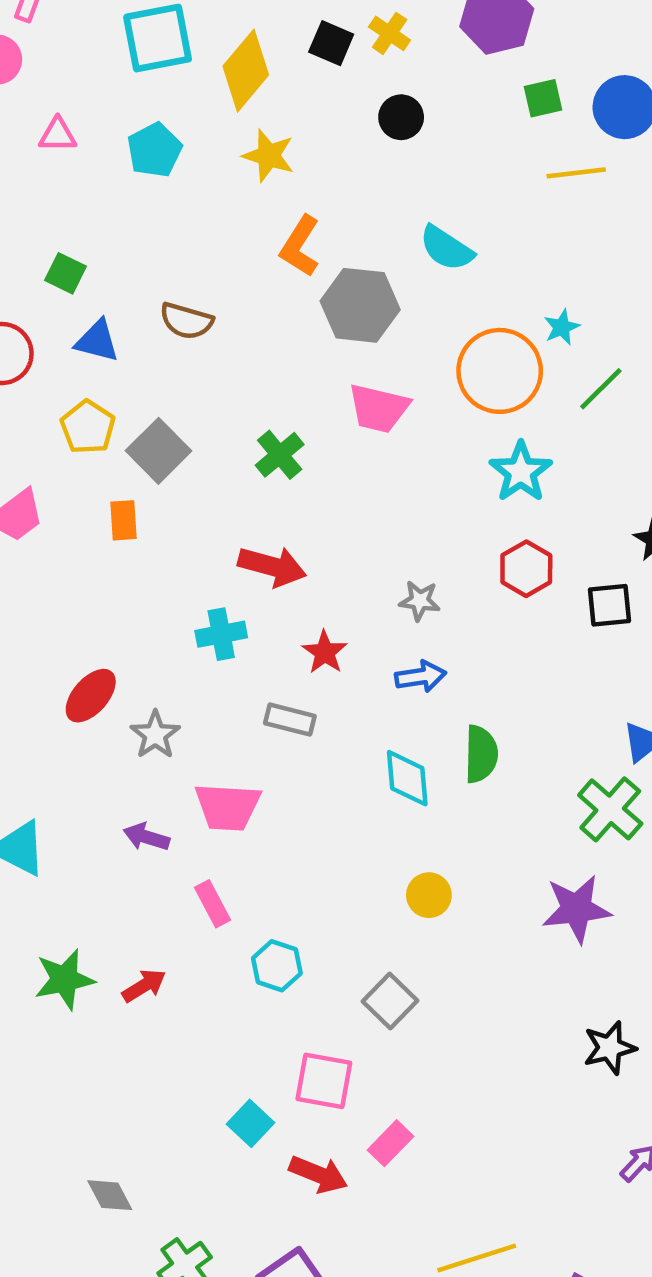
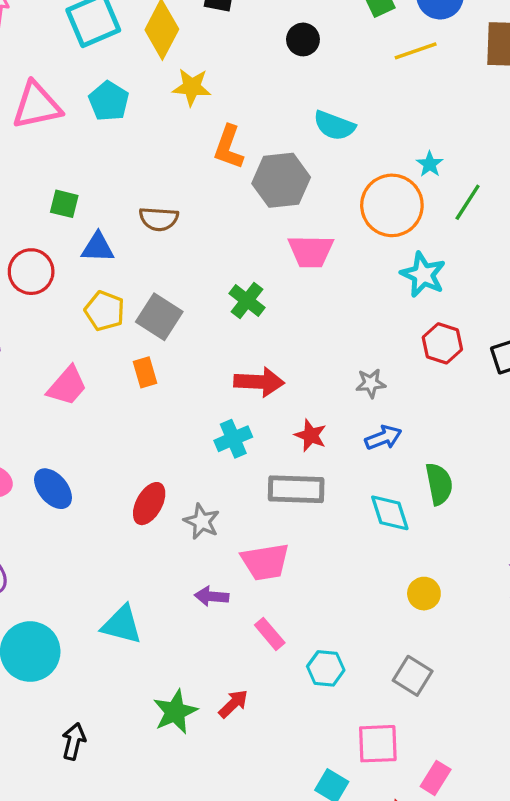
black circle: (401, 117) -> (303, 39), moved
pink triangle: (58, 135) -> (37, 106), size x1.8
gray rectangle: (290, 720) -> (296, 489), size x1.5

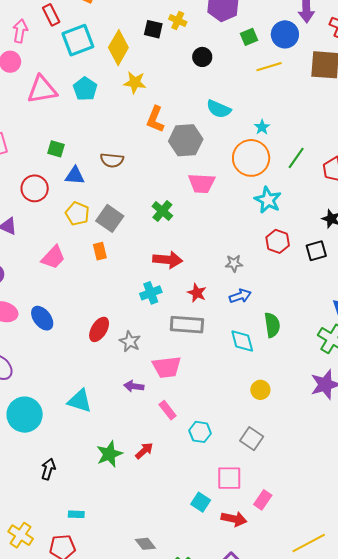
cyan star: (430, 164) -> (262, 127), moved

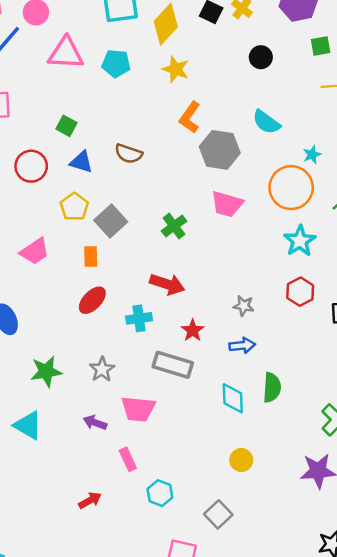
cyan pentagon: (85, 89) -> (116, 64), turned 30
red ellipse: (99, 329) -> (92, 300), moved
green star: (109, 454) -> (46, 371), moved

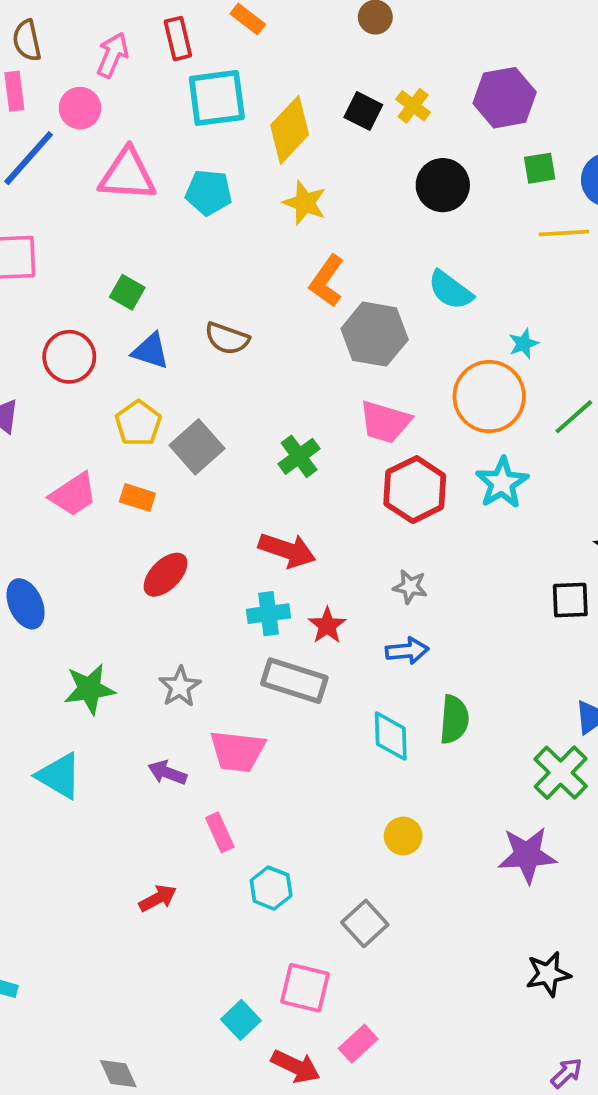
black circle: (261, 57) -> (443, 185), size x1.4
orange rectangle: (91, 256) -> (137, 497), moved, turned -72
red hexagon: (300, 292) -> (415, 490), moved, size x1.4
cyan cross: (139, 318) -> (269, 614), moved

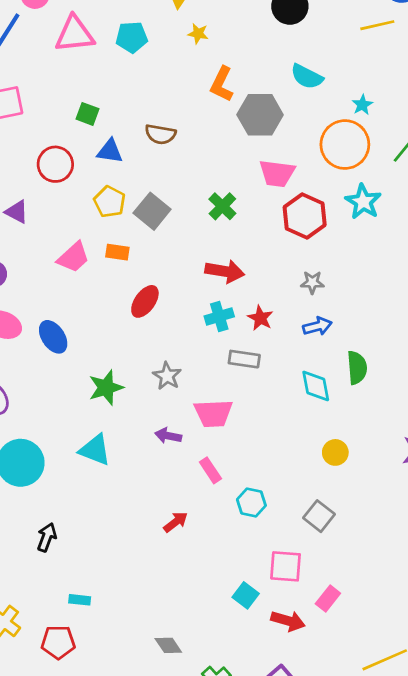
yellow star: (305, 203) -> (198, 34), size x0.7
gray rectangle: (294, 681) -> (244, 359), size x0.7

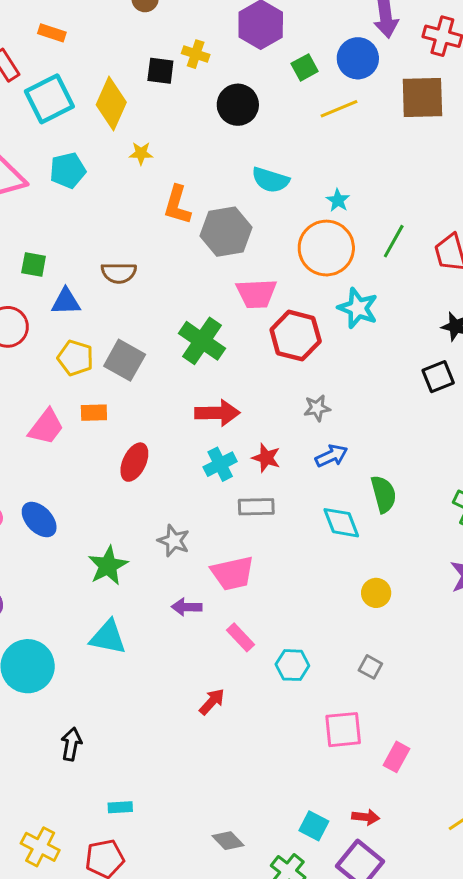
green cross: (222, 206) -> (202, 341), size x1.4
gray square: (319, 516) -> (370, 667), size x0.7
cyan square: (246, 595) -> (314, 826), moved
red arrow: (288, 621) -> (366, 817), moved, size x0.7

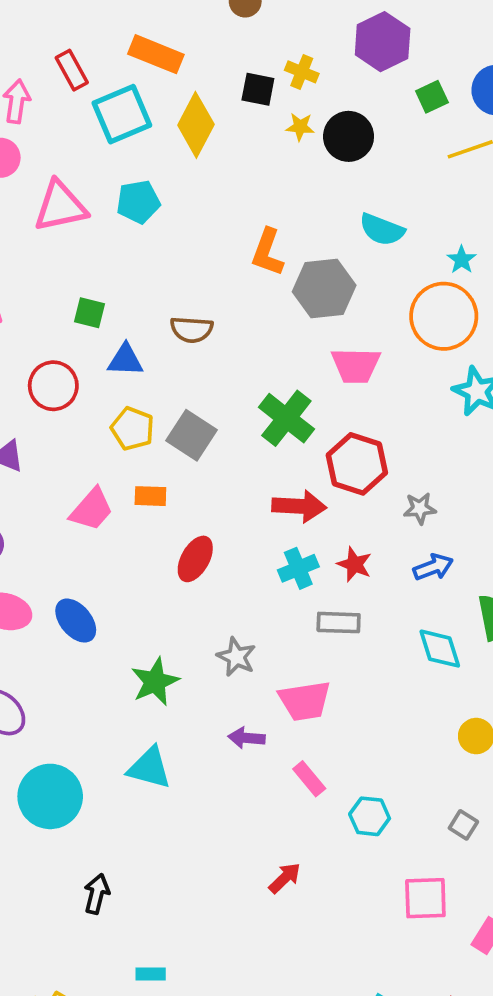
orange rectangle: (52, 33) -> (156, 54), moved, size x1.6
yellow star: (141, 153) -> (300, 127), moved
red hexagon: (296, 336) -> (357, 464), moved
red arrow: (212, 702) -> (285, 878), moved

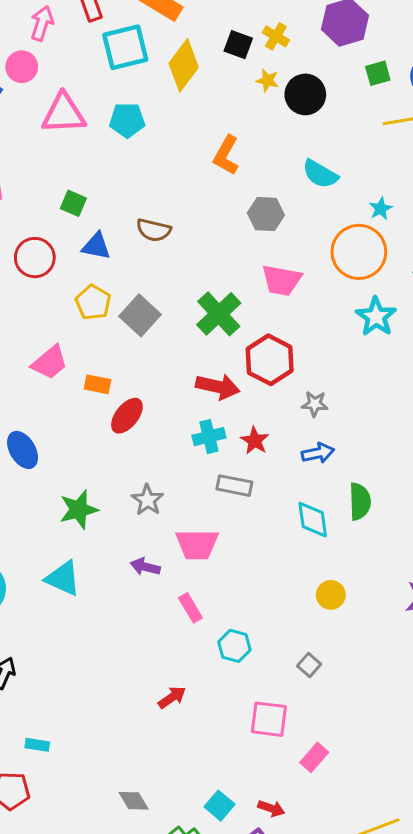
orange L-shape: (267, 252) -> (226, 155), moved
gray hexagon: (324, 288) -> (266, 214), size x0.7
orange rectangle: (150, 496) -> (98, 384), moved
red arrow: (285, 878) -> (172, 697), moved

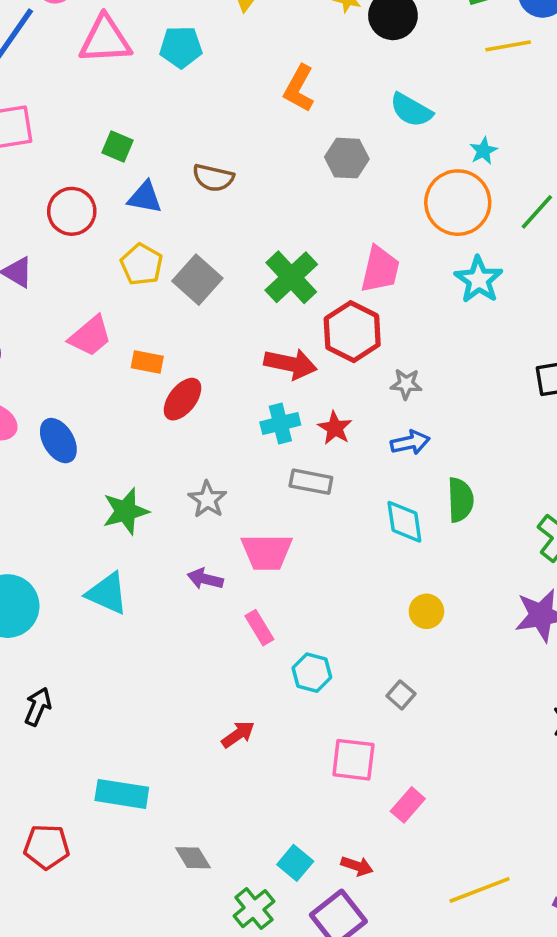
pink trapezoid: (282, 280) -> (380, 269), moved, turned -87
cyan rectangle: (37, 745) -> (122, 794), moved, size x1.8

